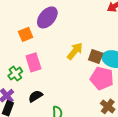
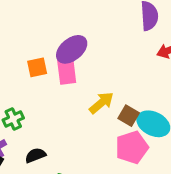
pink rectangle: (33, 62) -> (67, 71), moved
pink pentagon: (102, 78) -> (132, 147), turned 30

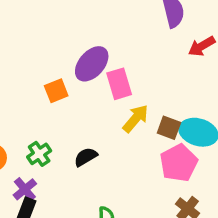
pink rectangle: (67, 71) -> (119, 84), moved
black semicircle: (35, 155) -> (86, 157), moved

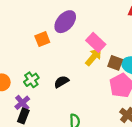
pink rectangle: (119, 84) -> (96, 42), moved, turned -30

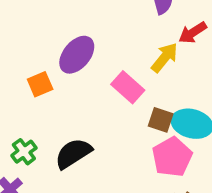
yellow arrow: (94, 57) -> (165, 58), moved
black semicircle: (61, 82) -> (73, 153), size x1.5

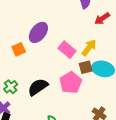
yellow arrow: (165, 58) -> (89, 48), moved
brown square: (161, 120) -> (86, 67), turned -32
pink pentagon: (172, 157) -> (71, 82), moved

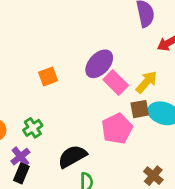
purple ellipse: (38, 32) -> (99, 64), moved
black semicircle: (38, 87) -> (72, 156), moved

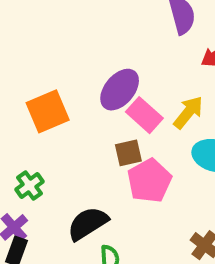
orange square: (48, 77) -> (48, 111), size x1.5
brown square: (140, 109) -> (128, 153), moved

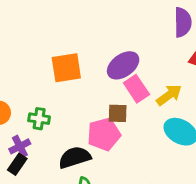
pink pentagon: (149, 181) -> (104, 134), moved
green cross: (29, 186) -> (39, 119), turned 30

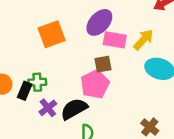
pink rectangle: (136, 89) -> (115, 40), turned -35
purple cross: (20, 146) -> (48, 108), moved
black rectangle: (17, 164) -> (25, 91), moved

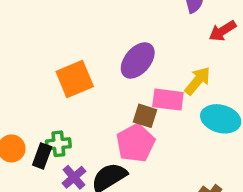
pink rectangle: (115, 40) -> (168, 100), moved
brown square: (103, 64) -> (145, 116), turned 30

